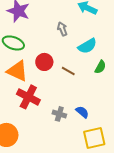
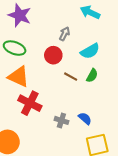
gray arrow: (62, 29) -> (65, 34), turned 48
red circle: (44, 62) -> (53, 55), moved
green semicircle: (100, 67) -> (92, 76), moved

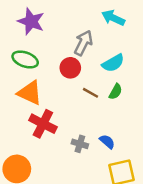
gray arrow: (65, 34) -> (83, 43), size x1.5

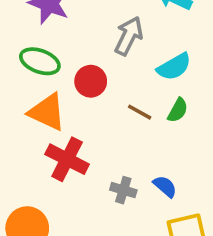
red circle: (70, 68) -> (91, 81), moved

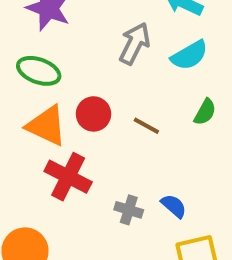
cyan semicircle: (174, 67) -> (189, 55), moved
red circle: (91, 81) -> (93, 114), moved
green semicircle: (178, 110) -> (205, 112), moved

